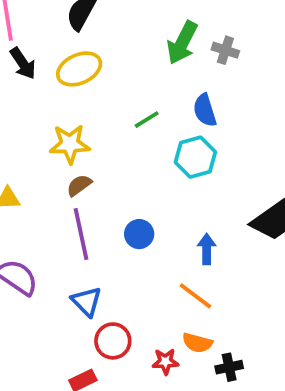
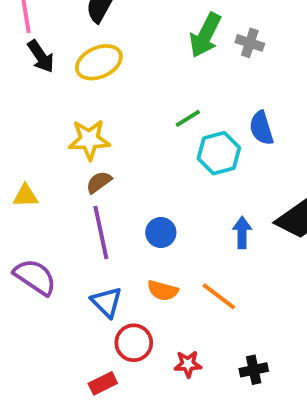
blue semicircle: (205, 110) -> (261, 128), moved
green line: (147, 120) -> (188, 118), moved
blue arrow: (207, 249) -> (242, 232), moved
orange semicircle: (197, 343) -> (163, 291), moved

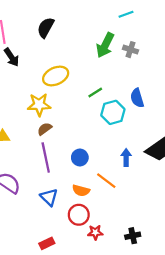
yellow ellipse: (99, 62) -> (56, 76), moved
orange line: (219, 296) -> (106, 181), moved
red circle: (134, 343) -> (79, 215), moved

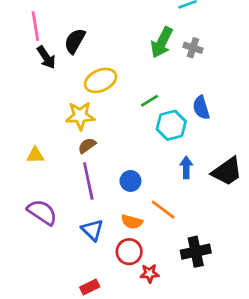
black semicircle: (46, 28) -> (75, 41), moved
blue arrow: (126, 158) -> (186, 167), moved
black cross: (133, 236) -> (196, 252), moved, size x1.5

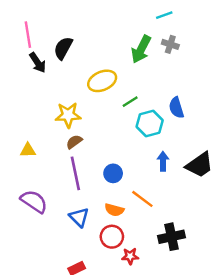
gray cross: (193, 48) -> (170, 44), moved
yellow ellipse: (101, 80) -> (102, 81), moved

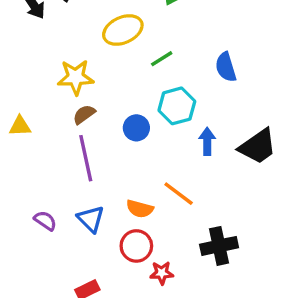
cyan hexagon: (150, 123) -> (177, 106), moved
blue circle: (113, 173) -> (136, 128), moved
purple semicircle: (34, 201) -> (45, 221), moved, size x0.6

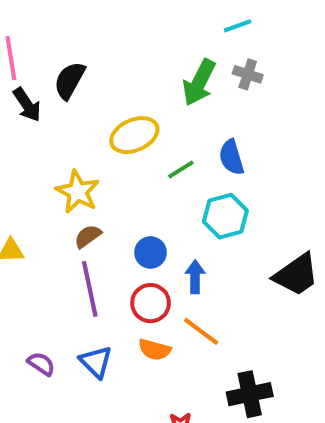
blue semicircle: (226, 67) -> (231, 157), moved
yellow star: (76, 77) -> (78, 192), turned 30
cyan hexagon: (177, 106) -> (225, 216), moved
blue arrow: (207, 141) -> (195, 277), moved
red circle: (136, 246) -> (151, 303), moved

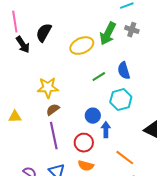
yellow ellipse: (134, 135) -> (82, 46), moved
yellow star: (78, 192) -> (48, 88), turned -30
blue circle: (151, 252) -> (93, 116), moved
orange line: (201, 331) -> (125, 158), moved

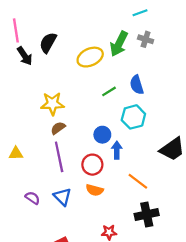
yellow triangle: (15, 117) -> (16, 154), moved

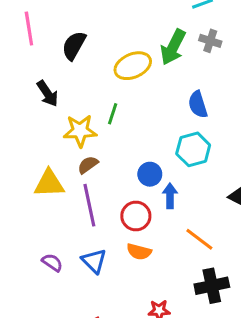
black arrow: (25, 56) -> (48, 94), moved
green line: (109, 91) -> (113, 114), moved, turned -40
yellow triangle: (16, 154) -> (49, 183), moved, size x1.5

